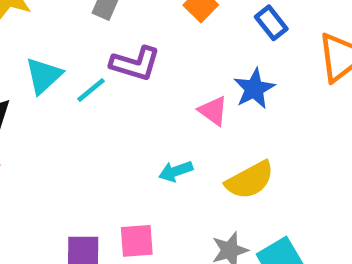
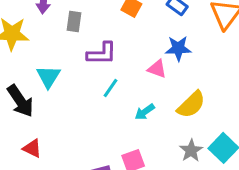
blue star: (254, 89) -> (178, 48), turned -30
cyan line: (91, 90) -> (111, 88), moved

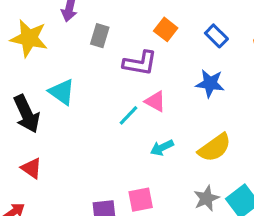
purple L-shape: (102, 54) -> (140, 63), moved
pink triangle: (157, 69) -> (155, 101), moved
cyan triangle: (48, 77) -> (62, 92), turned -35

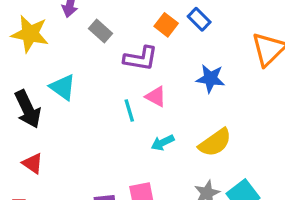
gray rectangle: (100, 36) -> (100, 31), turned -65
blue rectangle: (216, 36) -> (199, 19), moved
cyan line: (128, 115) -> (129, 111), turned -60

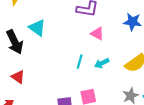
cyan line: (129, 111) -> (80, 62), moved, turned 32

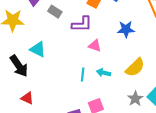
cyan arrow: (102, 63) -> (104, 73), turned 48

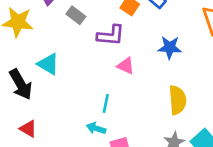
yellow semicircle: (135, 67) -> (178, 100), turned -55
cyan arrow: (104, 73) -> (96, 128), moved

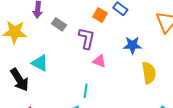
purple L-shape: (111, 35) -> (87, 38), turned -80
yellow semicircle: (178, 100) -> (149, 73), moved

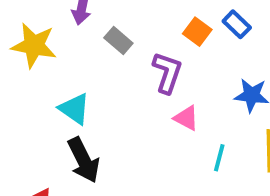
black arrow: (20, 80) -> (84, 160), moved
cyan line: (86, 91) -> (219, 158), moved

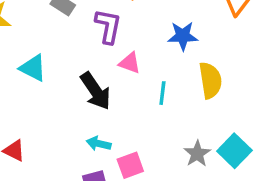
black arrow: (84, 160) -> (96, 91), moved

